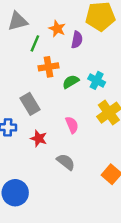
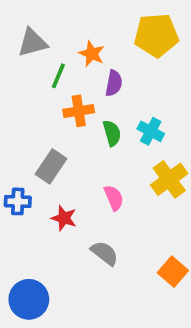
purple semicircle: (77, 40) -> (114, 83), moved
green semicircle: (71, 82) -> (112, 133), turned 105
gray rectangle: (30, 104) -> (51, 166), turned 65

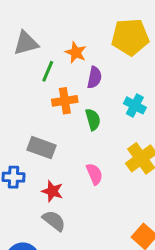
cyan cross: (151, 131) -> (135, 105), moved
gray rectangle: (51, 166) -> (41, 148), turned 76
gray semicircle: (105, 253) -> (54, 221), moved

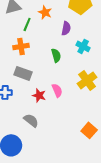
purple semicircle: (94, 77) -> (66, 28), moved
orange cross: (65, 101) -> (21, 46), moved
red star: (52, 191) -> (39, 95), moved

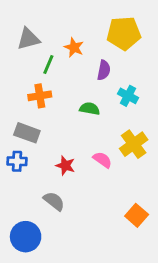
green semicircle: (56, 55) -> (90, 109), turned -64
gray rectangle: (23, 73) -> (27, 133), moved
pink semicircle: (57, 90) -> (102, 160), moved, turned -32

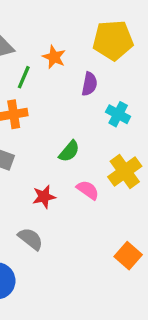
green semicircle: (90, 109) -> (69, 151), moved, turned 120
red star: (65, 166) -> (44, 197), turned -30

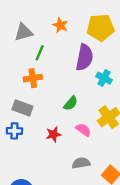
orange star: (54, 57) -> (60, 25), moved
purple semicircle: (89, 84) -> (84, 57), size x1.6
gray semicircle: (31, 239) -> (81, 163), moved, turned -48

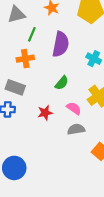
purple semicircle: (84, 57) -> (61, 44), moved
gray semicircle: (81, 163) -> (76, 129), moved

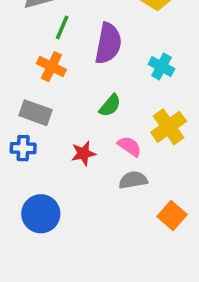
orange cross: (25, 59) -> (51, 67), turned 35
blue circle: (14, 168) -> (41, 214), moved

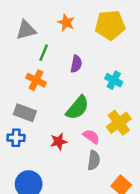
purple semicircle: (108, 43) -> (76, 64), size x0.6
green semicircle: (110, 106) -> (77, 108), size x1.5
gray semicircle: (133, 180) -> (94, 160), turned 108

